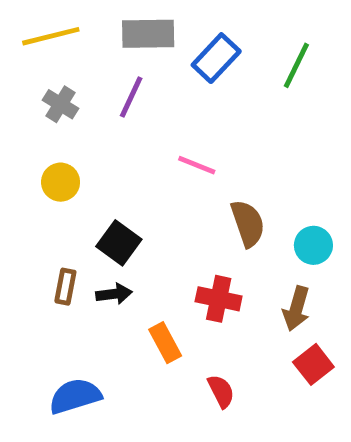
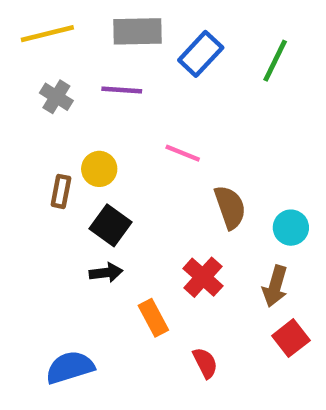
purple line: (131, 97) -> (122, 90), turned 69
yellow circle: (61, 182) -> (99, 169), moved
brown rectangle: (65, 287) -> (61, 191), moved
red cross: (219, 299) -> (203, 277), turned 30

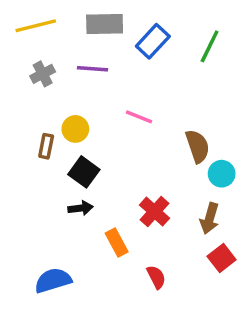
gray cross: (56, 97) -> (43, 74), turned 30
brown semicircle: (230, 207) -> (198, 146), moved

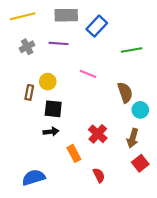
green line: (210, 46) -> (132, 50), moved, turned 54
black square: (84, 172) -> (53, 109), turned -30

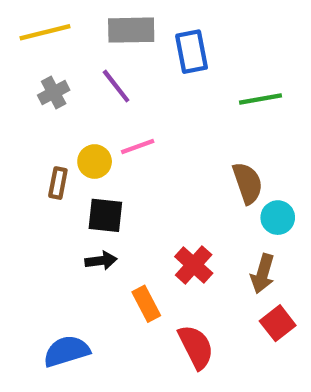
blue rectangle: (97, 26) -> (192, 52), turned -54
purple line: (59, 43) -> (116, 86), turned 48
pink line: (88, 74) -> (138, 146), moved, turned -42
red semicircle: (99, 175) -> (196, 347), size x1.5

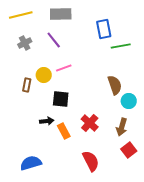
blue rectangle: (192, 52) -> (104, 29), moved
black square: (105, 215) -> (61, 99), moved
orange rectangle: (146, 304) -> (64, 131), moved

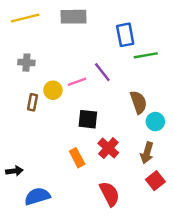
purple line: (54, 40) -> (102, 72), moved
gray cross: (25, 43) -> (26, 63), moved, turned 32
black square: (61, 99) -> (88, 119), moved
black arrow: (47, 121) -> (14, 171), moved

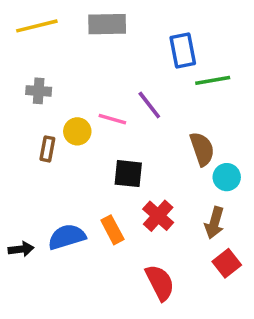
pink line: (77, 82) -> (112, 119), turned 36
blue semicircle: (37, 196) -> (67, 237), moved

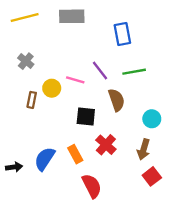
green line: (213, 80) -> (134, 72), moved
gray cross: (39, 91) -> (26, 61), turned 35
brown semicircle: (202, 149) -> (116, 100), moved
blue semicircle: (67, 237) -> (45, 159), turned -40
red semicircle: (160, 283) -> (92, 186), moved

